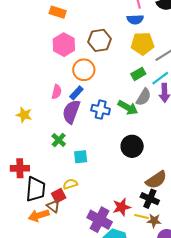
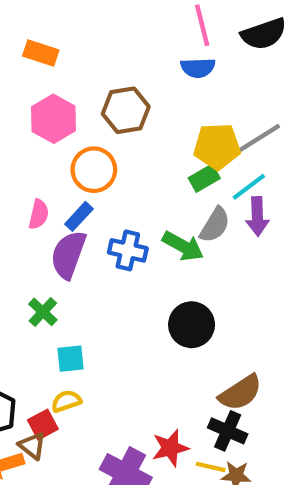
yellow pentagon: (143, 44) -> (217, 146), moved
cyan square: (81, 157) -> (70, 359), moved

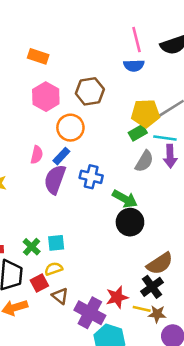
cyan line: (249, 187) -> (165, 138), turned 45
green arrow: (183, 246) -> (125, 199), moved
green cross: (43, 312) -> (32, 247), moved
black cross: (228, 431) -> (152, 287), turned 30
brown triangle: (32, 446) -> (60, 296), moved

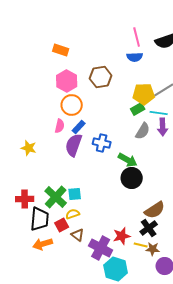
orange circle: (70, 128) -> (72, 105), moved
green cross: (32, 247) -> (56, 197), size x1.6

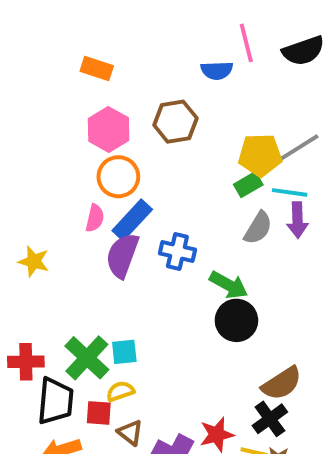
blue semicircle: (135, 57) -> (217, 70), moved
blue rectangle: (79, 127) -> (132, 220), size x1.5
red square: (62, 225) -> (99, 413), turned 32

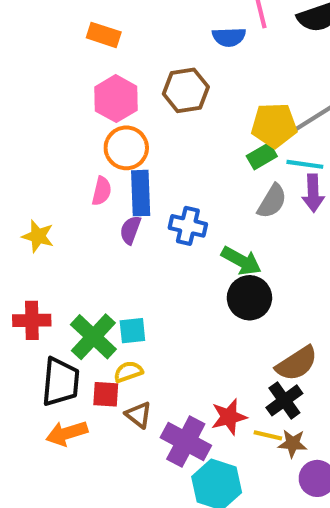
blue rectangle: (132, 220) -> (141, 193), turned -45
purple semicircle: (122, 255) -> (130, 230), size x0.6
red cross: (26, 362) -> (32, 320), moved

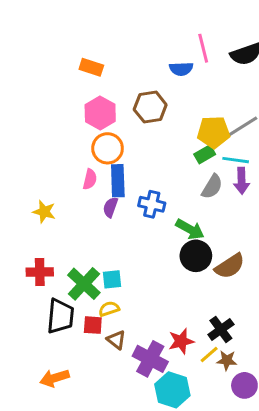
brown semicircle: (297, 363) -> (230, 266), moved
orange arrow: (67, 433) -> (54, 378), moved
yellow line: (268, 435) -> (209, 354), turned -54

